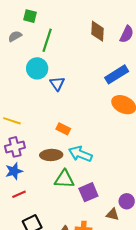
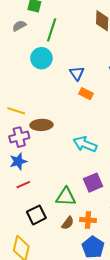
blue triangle: (57, 84) -> (77, 73), moved
orange rectangle: (63, 129) -> (86, 94), moved
brown ellipse: (51, 155) -> (41, 125), moved
green triangle: (64, 179) -> (66, 197), moved

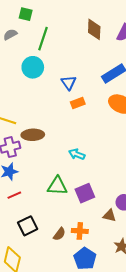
orange rectangle: (86, 94) -> (78, 103), turned -48
cyan arrow: (85, 144) -> (77, 154), size x0.7
green triangle: (66, 197) -> (57, 186), moved

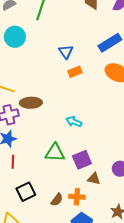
cyan circle: (33, 67) -> (15, 37), moved
red line: (14, 195) -> (13, 162), turned -64
brown triangle: (109, 216) -> (94, 179), moved

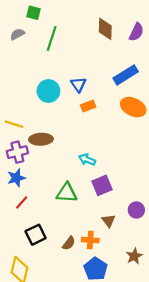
cyan circle: (15, 37) -> (48, 91), moved
purple square: (82, 160) -> (102, 185), moved
red line: (13, 162) -> (22, 202), turned 40
brown triangle: (94, 179) -> (108, 221), turned 40

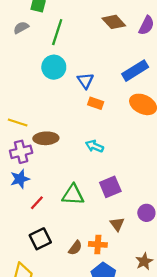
brown diamond: (105, 29) -> (114, 22), turned -45
cyan circle: (48, 91) -> (54, 67), moved
orange rectangle: (88, 106) -> (96, 103), turned 40
cyan arrow: (87, 160) -> (94, 146), moved
red line: (22, 202) -> (37, 203), moved

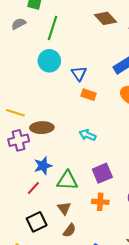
blue star: (20, 179) -> (43, 166), moved
brown triangle: (117, 224) -> (64, 208), moved
orange cross: (98, 244) -> (100, 202), moved

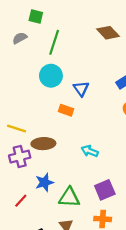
orange rectangle: (89, 95) -> (66, 110), moved
red line: (33, 188) -> (21, 201), moved

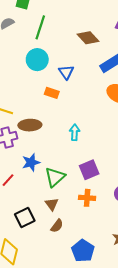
brown diamond: (108, 33) -> (88, 38), moved
cyan arrow: (90, 151) -> (75, 132), turned 70
green triangle: (69, 197) -> (55, 177), turned -45

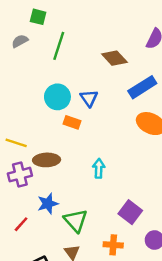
cyan circle: (37, 60) -> (57, 97), moved
purple square: (89, 170) -> (130, 212), moved, turned -30
green triangle: (55, 177) -> (76, 221), turned -30

